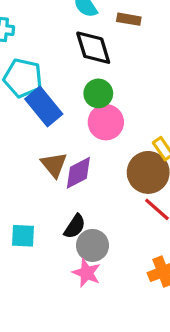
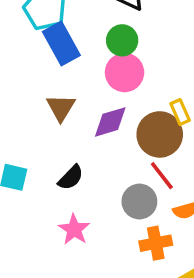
purple diamond: (78, 173) -> (110, 122), moved
gray circle: (92, 245) -> (139, 202), moved

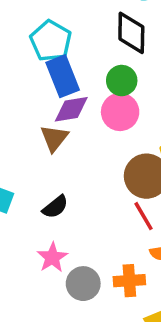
purple diamond: (110, 122) -> (71, 109), moved
gray circle: (139, 202) -> (83, 284), moved

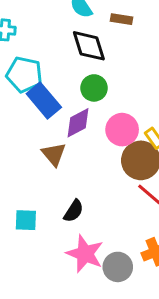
purple diamond: (71, 109) -> (78, 123), moved
pink circle: (120, 112) -> (122, 130), moved
pink star: (52, 257) -> (85, 254), size x1.4

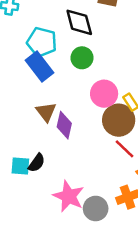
cyan pentagon: (24, 74) -> (42, 42), moved
purple diamond: (78, 123) -> (64, 125), moved, turned -52
black semicircle: (74, 211) -> (37, 163), moved

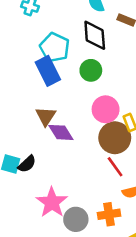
purple diamond: (64, 125) -> (61, 132), turned -56

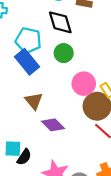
purple diamond: (61, 132) -> (53, 125), moved
black semicircle: (27, 164) -> (24, 157), moved

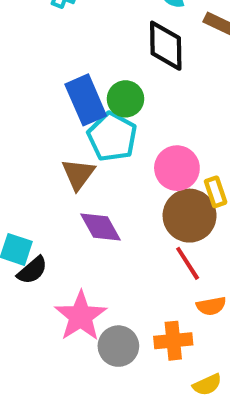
cyan pentagon: (28, 40) -> (112, 137), moved
green circle: (64, 53) -> (125, 99), moved

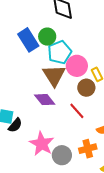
cyan pentagon: (112, 137) -> (60, 52), moved, turned 30
brown triangle: (78, 174) -> (54, 75), moved, size x1.4
brown circle: (190, 216) -> (86, 88), size x0.7
red line: (188, 263) -> (77, 111), moved

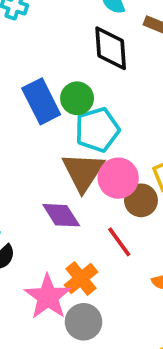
pink circle: (77, 66) -> (118, 178), moved
orange cross: (88, 149) -> (81, 278), moved, turned -30

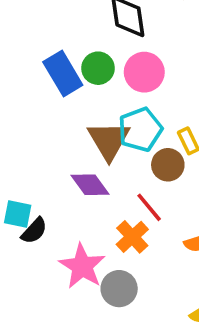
cyan pentagon: (97, 130) -> (140, 129), moved
pink circle: (118, 178) -> (144, 72), moved
orange cross: (81, 278) -> (132, 237), moved

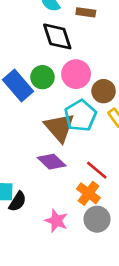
brown circle: (168, 165) -> (104, 91), moved
pink star: (82, 266) -> (56, 221), size x0.7
gray circle: (119, 289) -> (97, 219), moved

